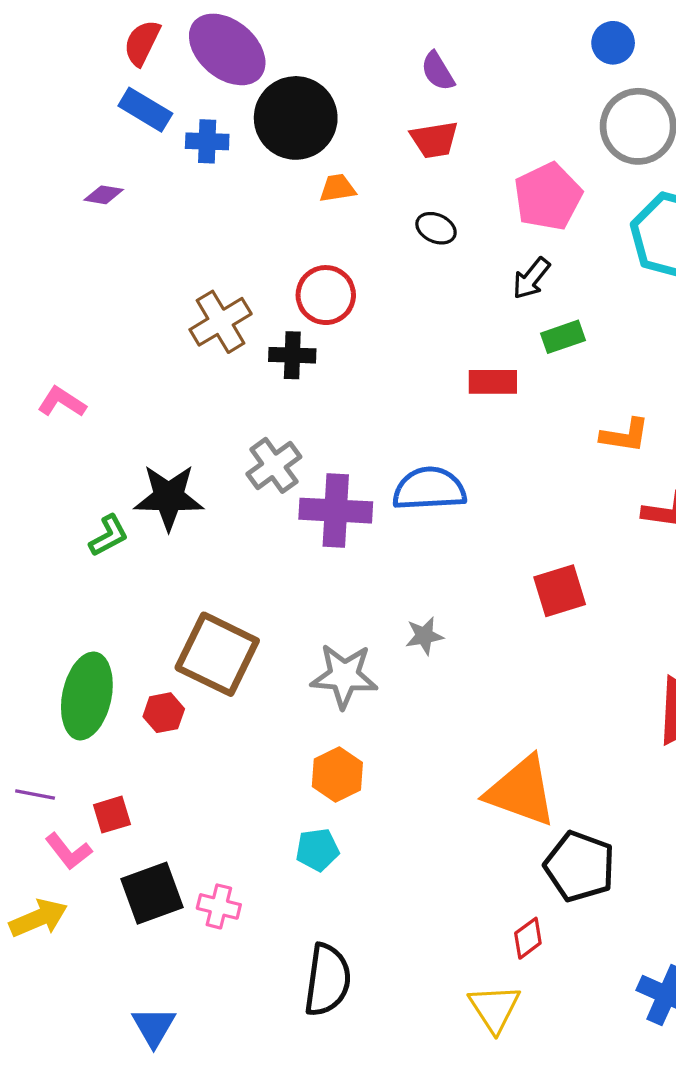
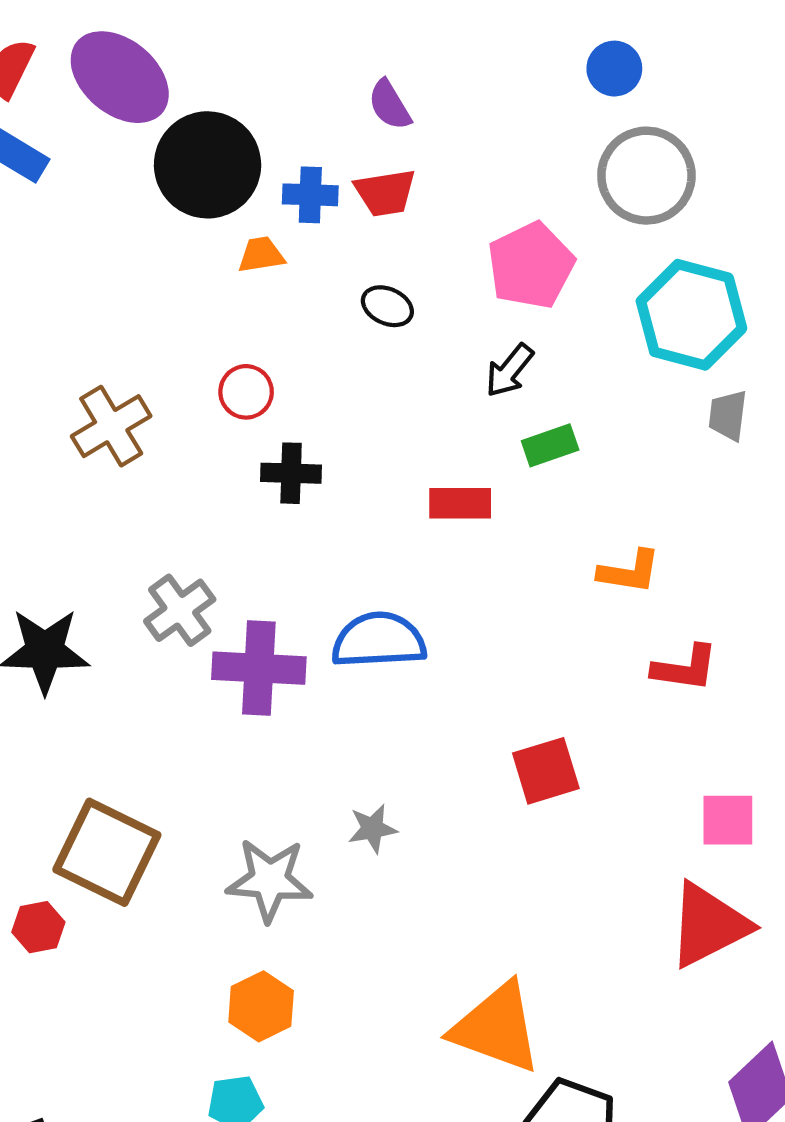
blue cross: (207, 141) -> (310, 195), moved
red circle: (326, 295) -> (246, 392), size x0.7
black cross: (292, 355) -> (291, 473), moved

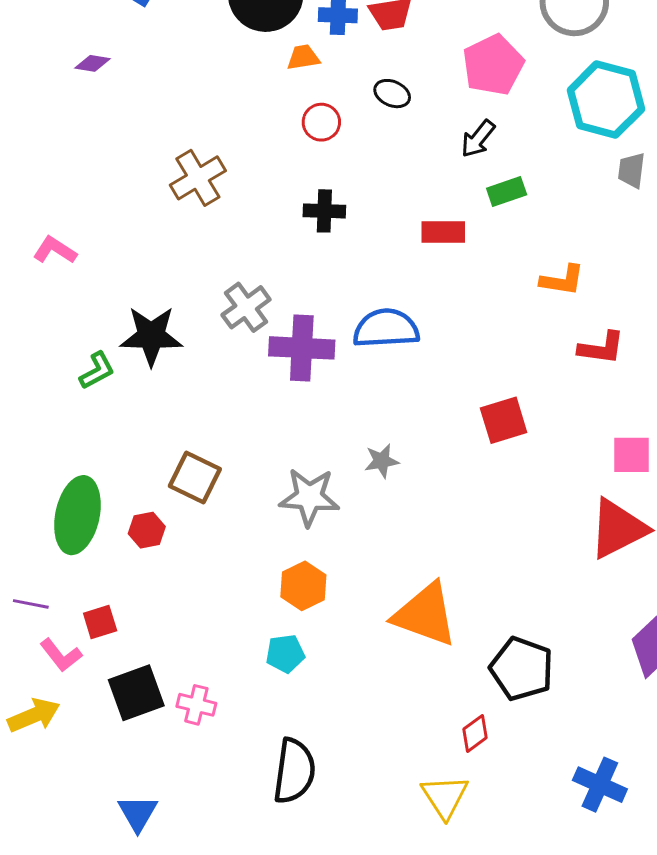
red circle: (246, 392) -> (321, 122), moved
brown square: (107, 852) -> (195, 477), size x0.7
orange triangle: (497, 1028) -> (425, 614), moved

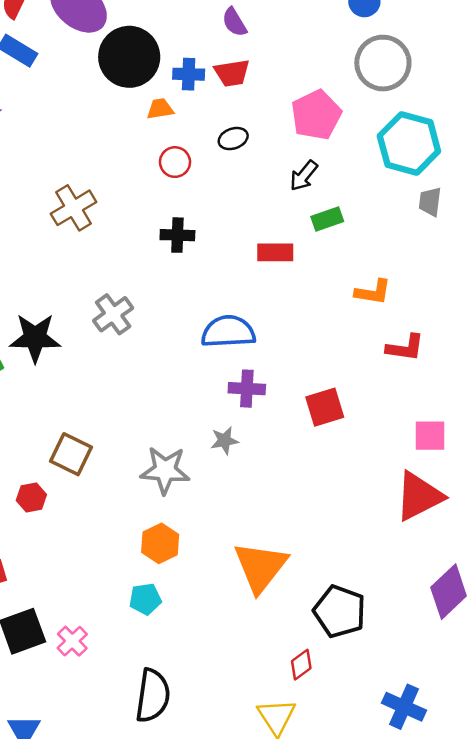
black ellipse: (392, 94) -> (233, 139), turned -44
purple cross: (302, 348) -> (247, 389), moved, size x0.7
orange triangle: (425, 614) -> (260, 567), turned 48
pink cross: (196, 705) -> (72, 641), turned 32

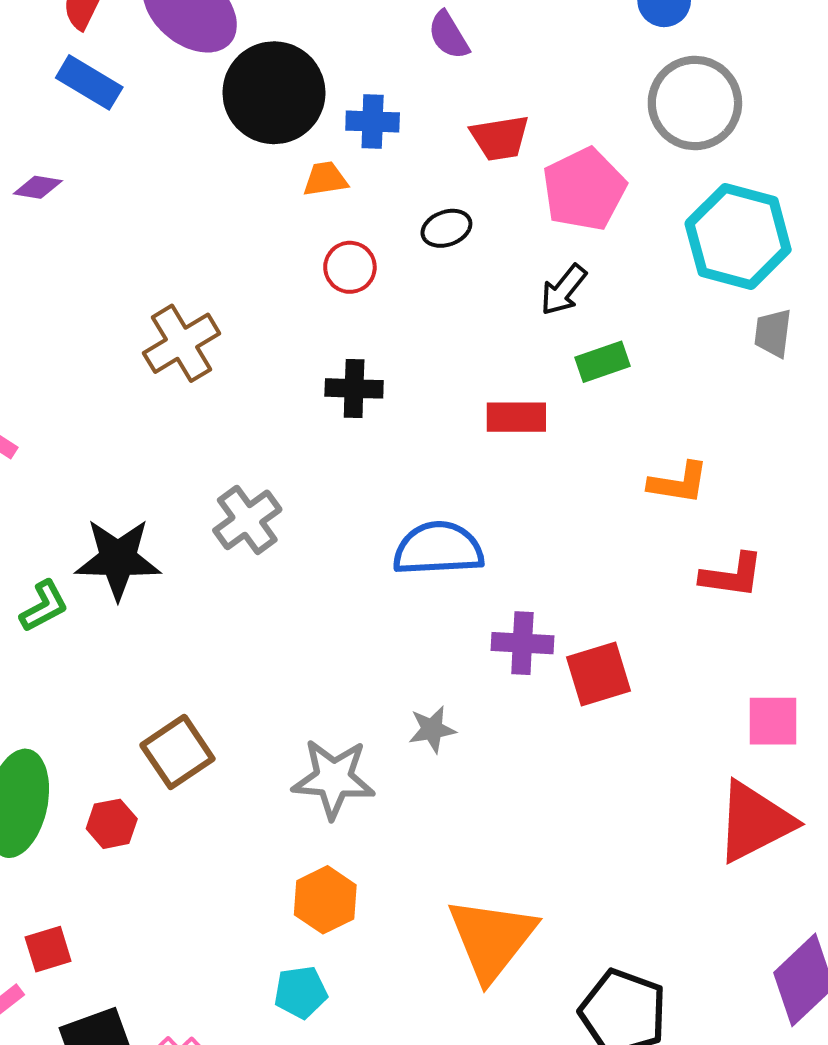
red trapezoid: (232, 73) -> (500, 138), moved
purple cross: (247, 389) -> (522, 643), moved
brown square: (71, 454) -> (177, 752), turned 30

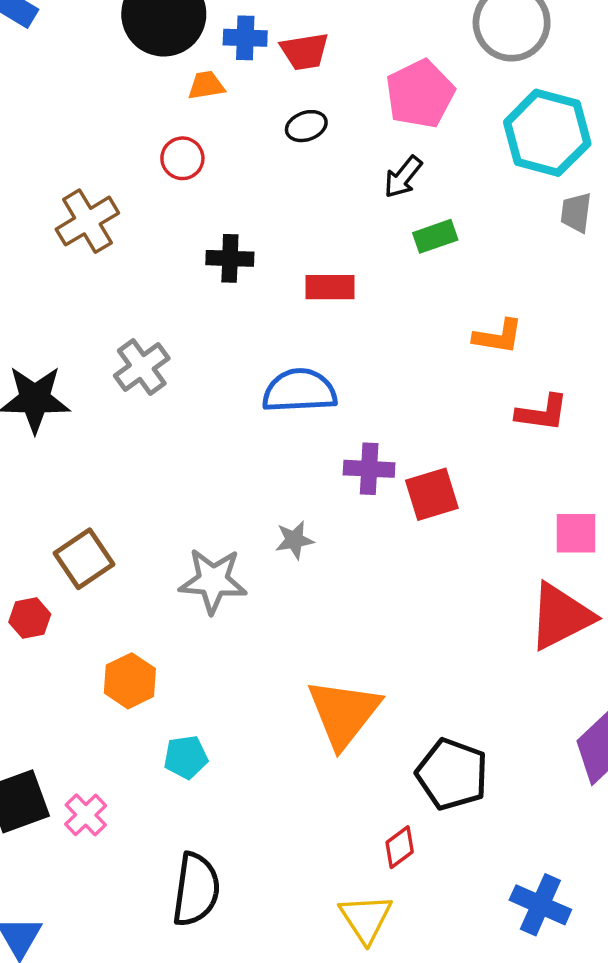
red trapezoid: (500, 138) -> (305, 51), moved
red circle: (350, 267) -> (182, 158), moved
red rectangle: (516, 417) -> (330, 287), moved
orange hexagon: (325, 900) -> (130, 681), moved

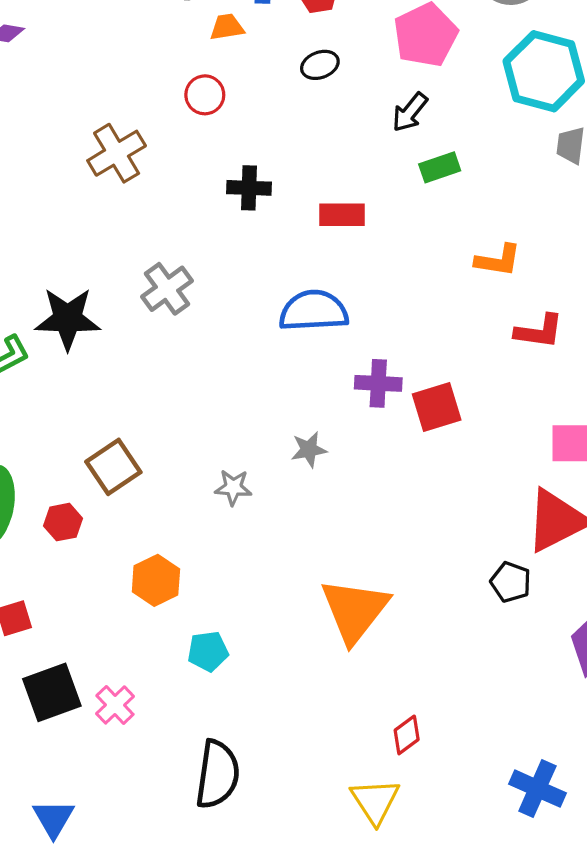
gray star: (213, 581) -> (233, 487), size x0.6
black pentagon: (452, 774) -> (511, 582), moved, size x0.6

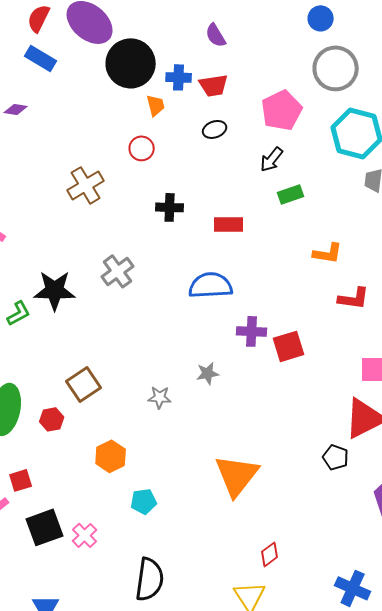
orange trapezoid: (227, 27) -> (156, 105), turned 85

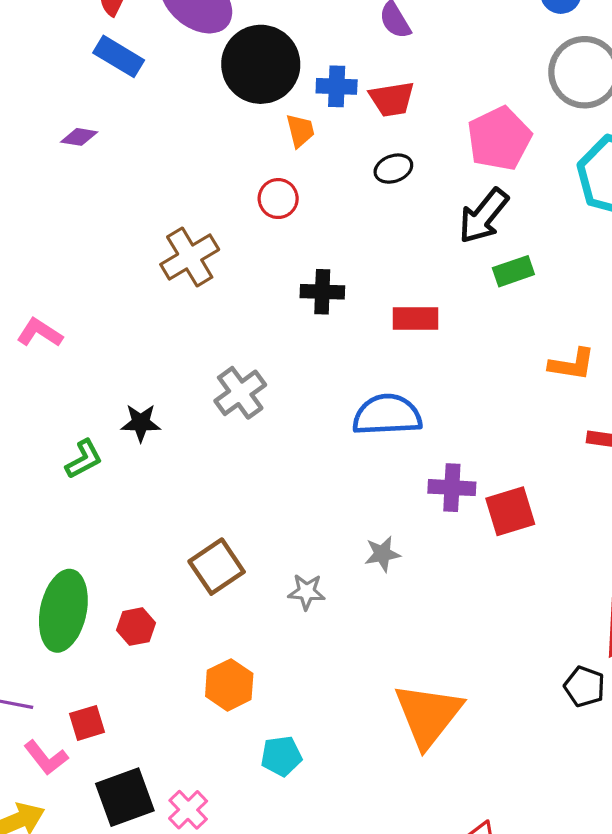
black arrow: (272, 159) -> (483, 216), size x1.4
black star: (55, 290) -> (141, 423), size x0.6
brown square: (84, 384) -> (217, 567), moved

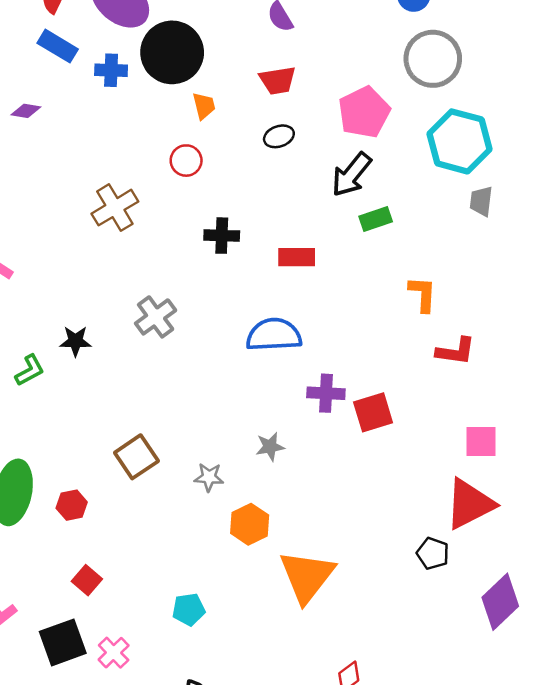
blue cross: (337, 86) -> (111, 70), moved
orange L-shape: (572, 364) -> (423, 294), turned -96
orange hexagon: (229, 685) -> (250, 524), moved
red square: (87, 723) -> (87, 580), moved, turned -32

